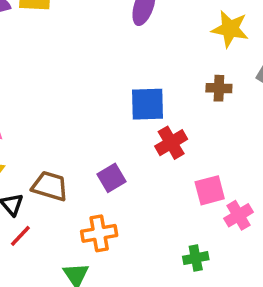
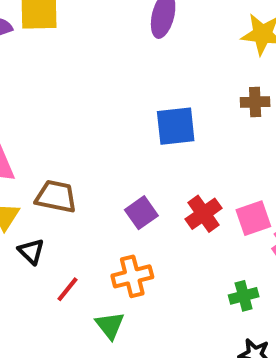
red cross: (171, 143) -> (204, 214), moved
brown trapezoid: (50, 186) -> (56, 196), moved
red line: (20, 236) -> (68, 289), moved

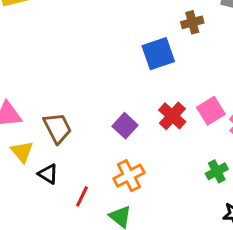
blue square: (176, 126) -> (158, 54), moved
brown trapezoid: (56, 196) -> (57, 128), turned 64

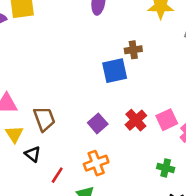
brown cross: (192, 22) -> (133, 50), moved
blue square: (158, 54) -> (115, 71), moved
green cross: (217, 171) -> (166, 168), turned 35

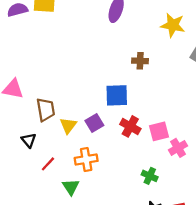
blue square: (115, 71) -> (117, 95), moved
red cross: (136, 120) -> (130, 126), turned -30
yellow triangle: (14, 134) -> (68, 125), moved

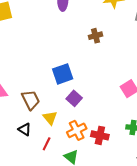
blue square: (117, 95) -> (63, 74), moved
yellow triangle: (68, 125) -> (50, 118), moved
red cross: (130, 126) -> (100, 135), moved

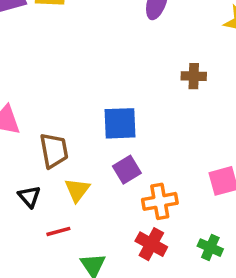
orange cross: (77, 130) -> (160, 201), moved
red line: (47, 144) -> (58, 231), turned 32

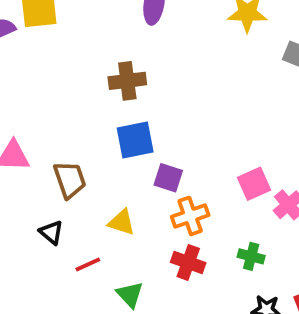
brown cross: (194, 76) -> (127, 81), moved, size x1.4
purple square: (127, 170) -> (168, 178), moved, turned -32
yellow triangle: (77, 190) -> (122, 222), moved, turned -40

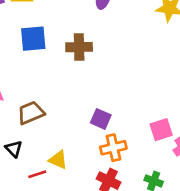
blue square: (135, 140) -> (33, 39), moved
brown trapezoid: (70, 180) -> (31, 113), turned -100
yellow triangle: (122, 222) -> (58, 160), moved

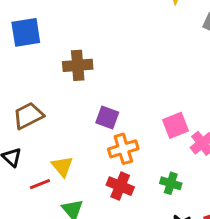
brown cross: (79, 47) -> (78, 65), moved
yellow triangle: (58, 160) -> (62, 166), turned 30

